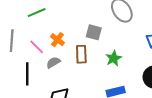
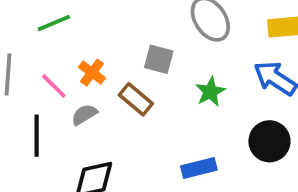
brown rectangle: (81, 54) -> (136, 99), turned -48
green star: (114, 58) -> (210, 92), moved

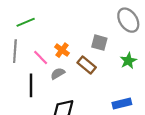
green line: (54, 23) -> (26, 22), moved

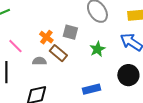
orange cross: (62, 50) -> (46, 37), moved
gray semicircle: (58, 74) -> (39, 61), moved, turned 32

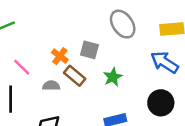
green star: (97, 49) -> (113, 77), moved

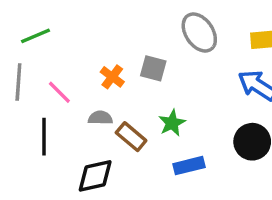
brown rectangle: (75, 76) -> (131, 137), moved
green star: (113, 77) -> (172, 123), moved

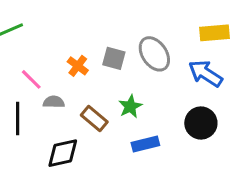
gray ellipse: (199, 33) -> (154, 54), moved
gray semicircle: (100, 118) -> (54, 102), moved

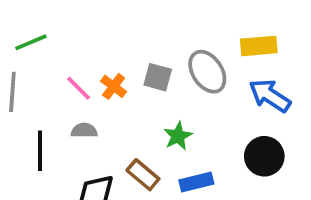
yellow rectangle: (214, 33) -> (259, 46), moved
pink line: (31, 79) -> (79, 88), moved
brown rectangle: (94, 118) -> (143, 175), moved

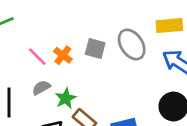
gray semicircle: (84, 131) -> (41, 88), turned -30
green star: (178, 136) -> (66, 98), moved

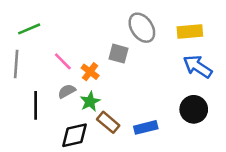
gray ellipse: (132, 44) -> (142, 28), moved
orange cross: (63, 55) -> (90, 72), moved

